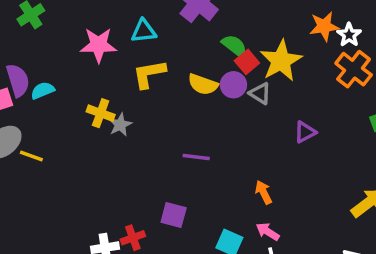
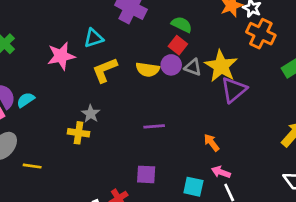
green semicircle: (234, 46) -> (182, 24), moved
yellow star: (281, 61) -> (221, 66), moved
yellow cross: (101, 113) -> (79, 133), moved
purple triangle: (305, 132) -> (234, 90), size x1.5
yellow line: (31, 156) -> (32, 166), moved

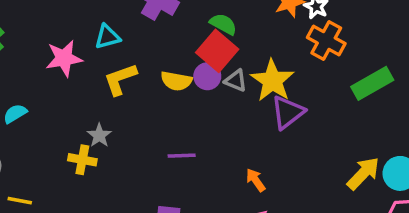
red square: (178, 45) -> (217, 51), size x1.6

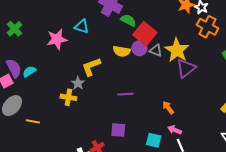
green semicircle: (223, 24) -> (128, 20), moved
cyan triangle: (107, 37) -> (82, 26), turned 35
yellow L-shape: (120, 79) -> (91, 67), moved

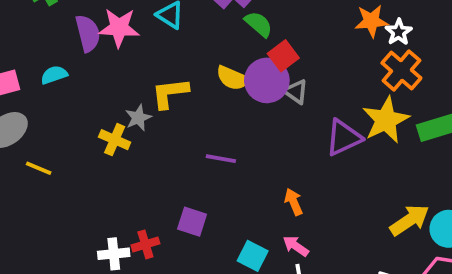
red square: (145, 34) -> (283, 56), size x0.7
purple circle: (139, 48) -> (267, 80), size x1.5
yellow star: (177, 50) -> (386, 120), moved
purple semicircle: (14, 68) -> (88, 33), moved

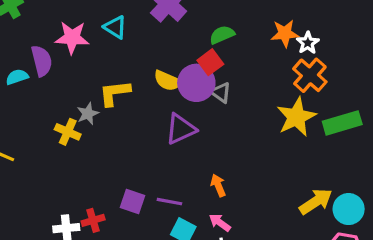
green semicircle: (259, 24) -> (222, 35), moved, turned -65
purple semicircle: (88, 33) -> (42, 61), moved
purple triangle: (344, 138) -> (181, 129), moved
purple line: (221, 159) -> (169, 202), moved

